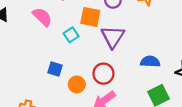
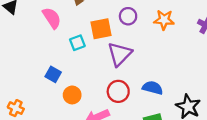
orange square: (90, 17) -> (101, 29), turned -35
red circle: (103, 74) -> (118, 91), moved

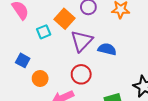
orange square: (101, 29) -> (65, 19), turned -36
blue semicircle: (153, 88) -> (107, 49), moved

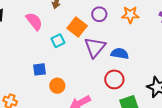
blue square: (23, 60) -> (40, 69), turned -32
red circle: (81, 74) -> (114, 79), moved

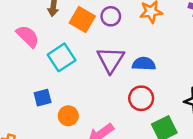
orange square: (77, 27) -> (82, 20), moved
cyan square: (58, 41) -> (62, 57), size x1.5

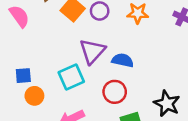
cyan square: (62, 57) -> (71, 77), moved
orange circle: (68, 116) -> (34, 96), moved

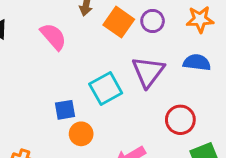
blue semicircle: (123, 60) -> (197, 62), moved
cyan square: (71, 77) -> (106, 89), moved

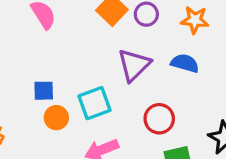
cyan square: (106, 89) -> (95, 103), moved

